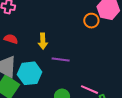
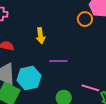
yellow arrow: (43, 41) -> (41, 36), moved

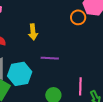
pink line: (90, 88) -> (80, 86), turned 72

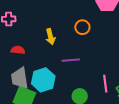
orange circle: (78, 17) -> (82, 27), moved

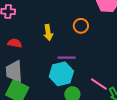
cyan hexagon: (43, 80) -> (61, 74), moved
pink line: (105, 84) -> (99, 84), turned -54

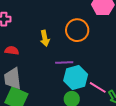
orange circle: (81, 26) -> (77, 30), size x1.5
cyan hexagon: (61, 74) -> (76, 78), moved

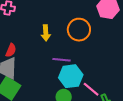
red semicircle: (12, 51) -> (11, 50), moved, turned 96

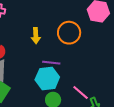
cyan hexagon: (71, 76) -> (47, 78), moved

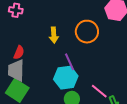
purple line: (51, 63) -> (70, 62), turned 60

